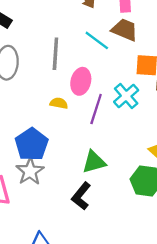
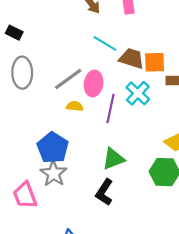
brown trapezoid: (125, 30) -> (132, 58), moved
gray line: (55, 54) -> (68, 79), moved, turned 56

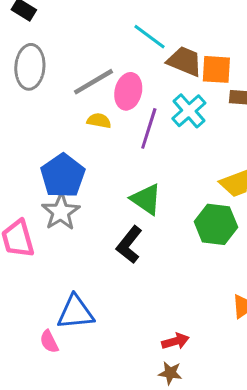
green triangle: (113, 159) -> (146, 199), turned 50

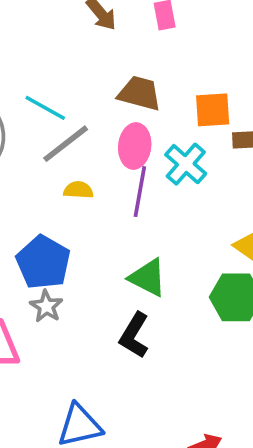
cyan line: (149, 37) -> (45, 108), moved
brown trapezoid: (185, 61) -> (140, 93), moved
pink ellipse: (128, 91) -> (135, 146), moved
gray star: (61, 212) -> (46, 306), size x0.7

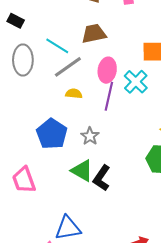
brown trapezoid: (140, 93) -> (94, 34), moved, turned -30
green triangle: (148, 278) -> (82, 171), moved
gray star: (46, 306) -> (90, 136), moved

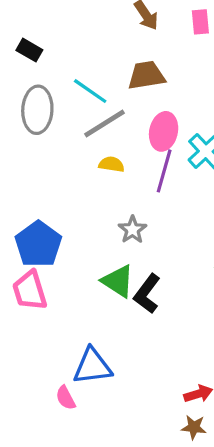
blue pentagon: (52, 134) -> (38, 244), moved

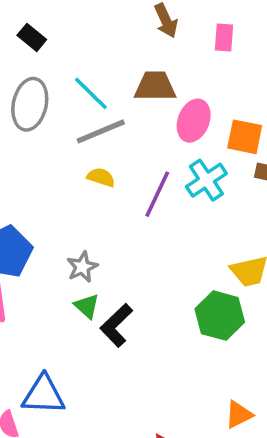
pink ellipse: (164, 131) -> (194, 121), moved
gray star: (132, 230) -> (82, 267), moved
green triangle: (118, 281) -> (87, 306), size x0.7

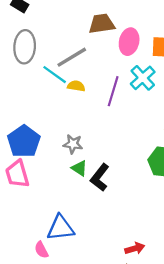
cyan line: (91, 93) -> (55, 75), moved
gray star: (82, 267) -> (73, 144), turned -30

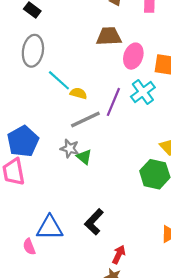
gray line: (72, 57) -> (85, 119), moved
green triangle: (79, 168) -> (84, 157), moved
black L-shape: (100, 177) -> (94, 222), moved
red arrow: (135, 248) -> (119, 254), turned -54

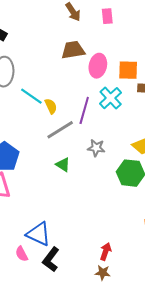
yellow semicircle: (78, 93) -> (51, 106), turned 56
gray star: (70, 148) -> (96, 148), moved
black L-shape: (94, 222) -> (51, 259), moved
blue triangle: (50, 228) -> (39, 234), turned 32

